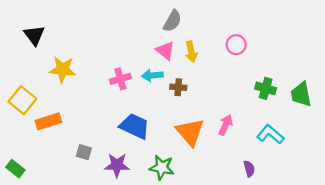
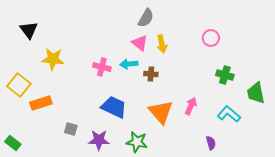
pink circle: (236, 45) -> (211, 38), moved
pink cross: (120, 79) -> (102, 67), turned 30
green trapezoid: (301, 94) -> (256, 93), moved

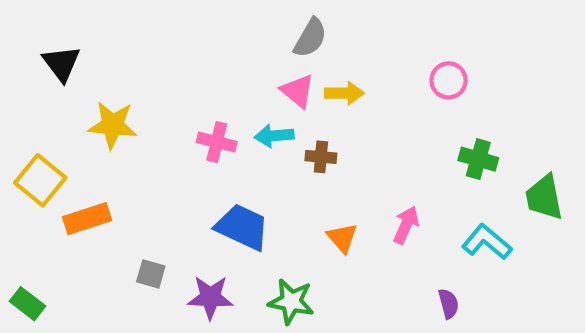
yellow arrow: (162, 44) -> (344, 93), turned -78
orange triangle: (161, 112) -> (342, 238), size x0.6

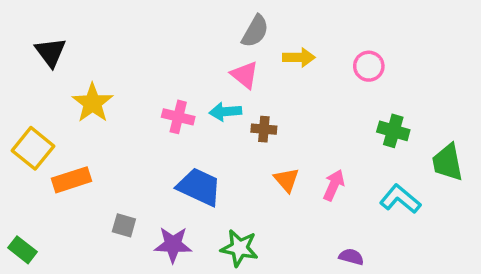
yellow arrow: (344, 93) -> (299, 57), moved
yellow star: (113, 125) -> (93, 103), turned 30
orange triangle: (342, 238) -> (287, 180), moved
purple semicircle: (449, 304) -> (351, 257), moved, turned -60

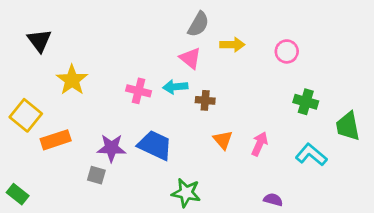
purple star: (173, 245) -> (111, 148), moved

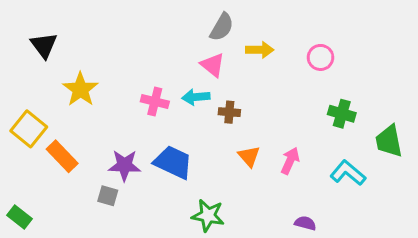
orange rectangle: (56, 140) -> (62, 156), turned 64

